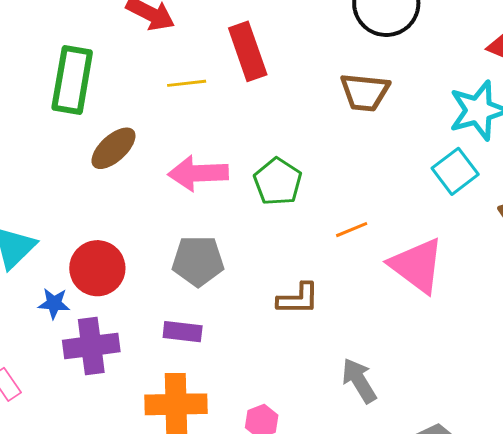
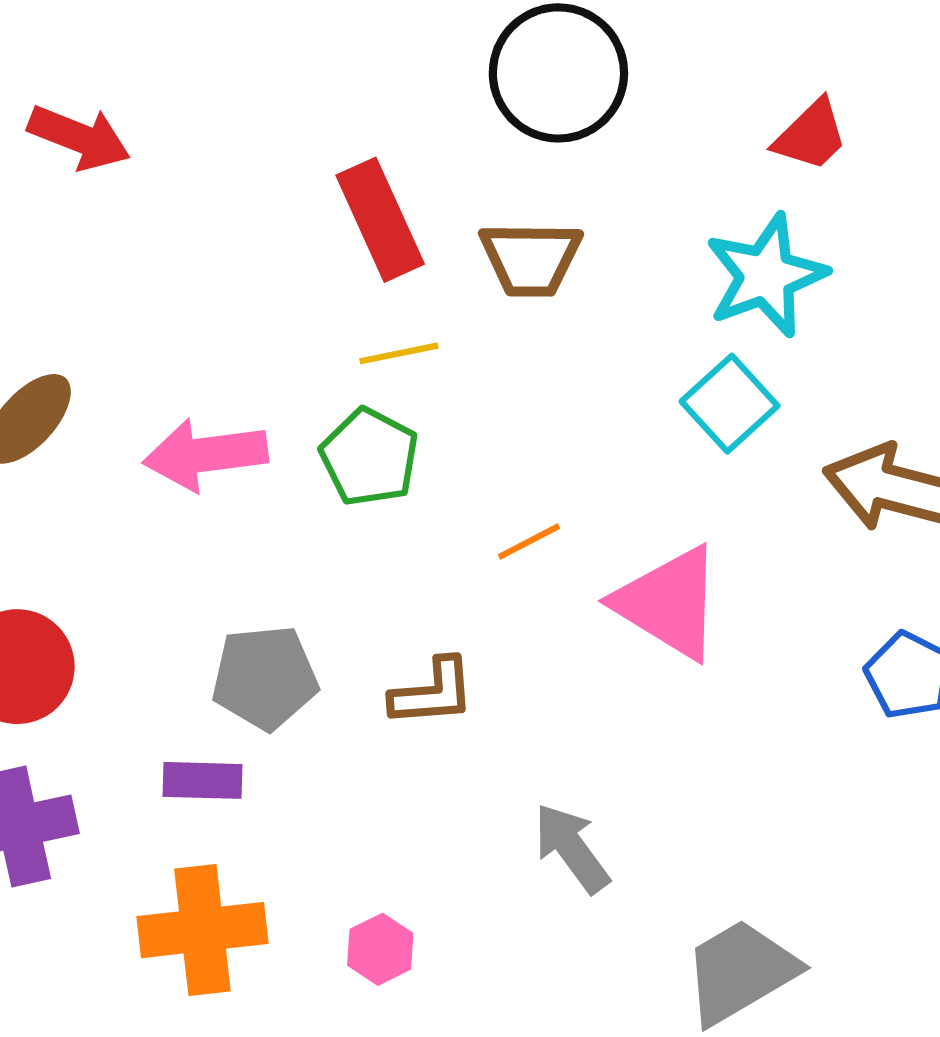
red rectangle: (248, 51) -> (380, 220), moved
yellow line: (187, 83) -> (399, 353), moved
gray pentagon: (198, 261) -> (265, 678), moved

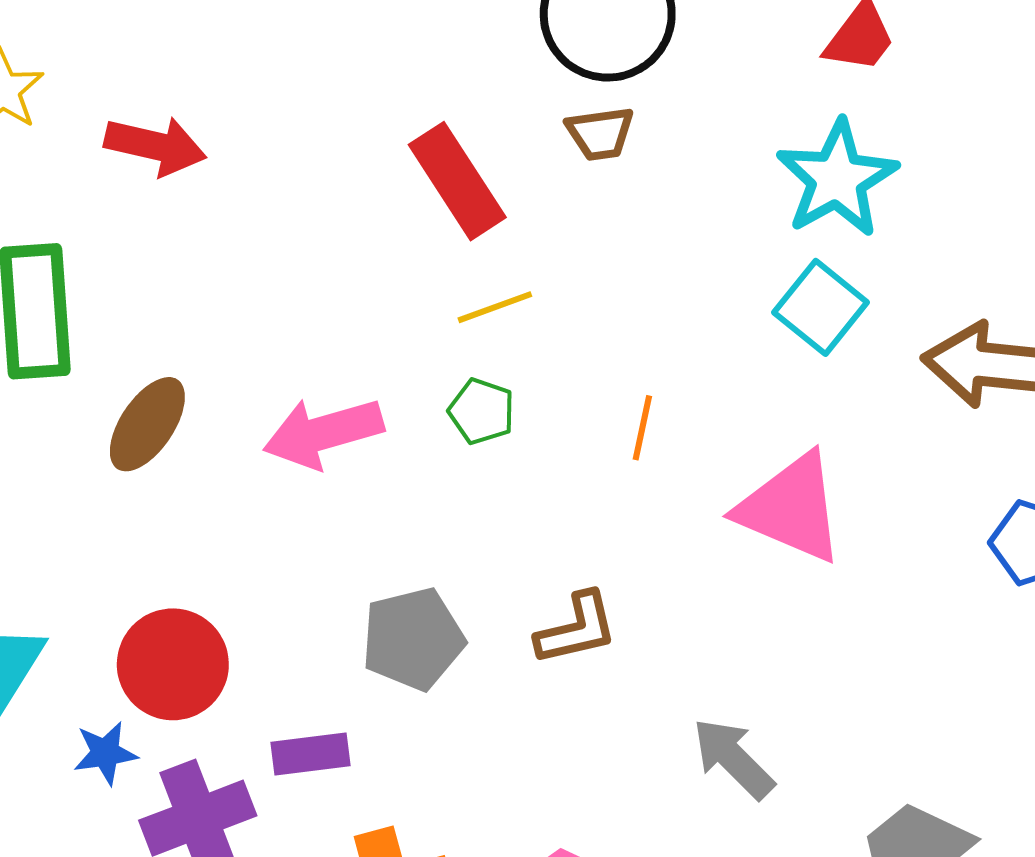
brown trapezoid: (531, 259) -> (600, 133), moved, size x0.7
green pentagon: (369, 457) -> (482, 411), size x0.7
orange line: (529, 542) -> (642, 428), moved, turned -42
purple rectangle: (203, 780) -> (310, 754), moved

